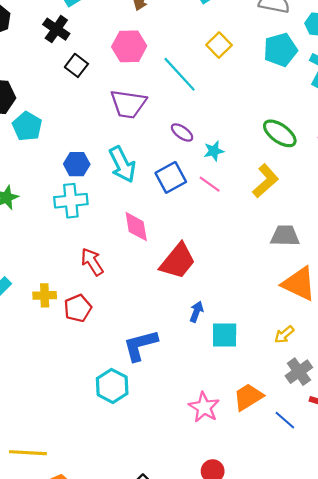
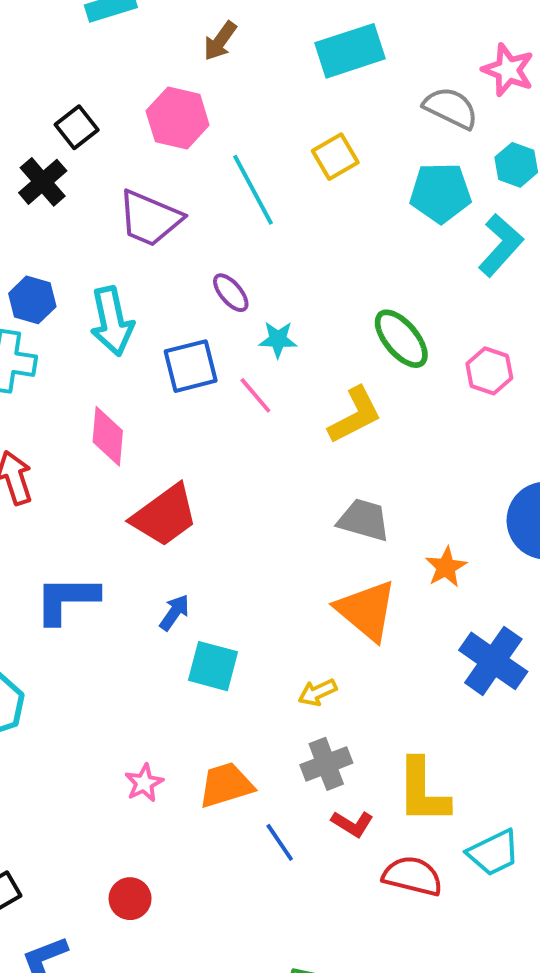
black cross: (56, 29) -> (43, 182), moved
blue L-shape: (140, 345) -> (66, 599), moved
pink star: (204, 407) -> (144, 783), size x0.7

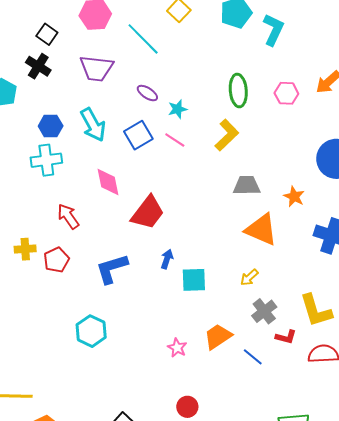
green ellipse: (401, 339) -> (238, 91), turned 52

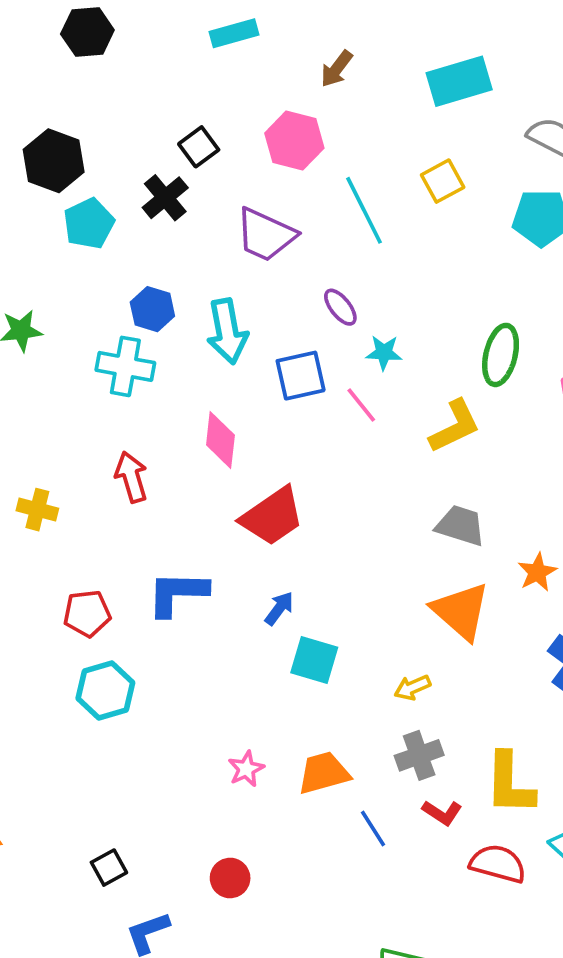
red pentagon: (56, 260) -> (87, 613), moved

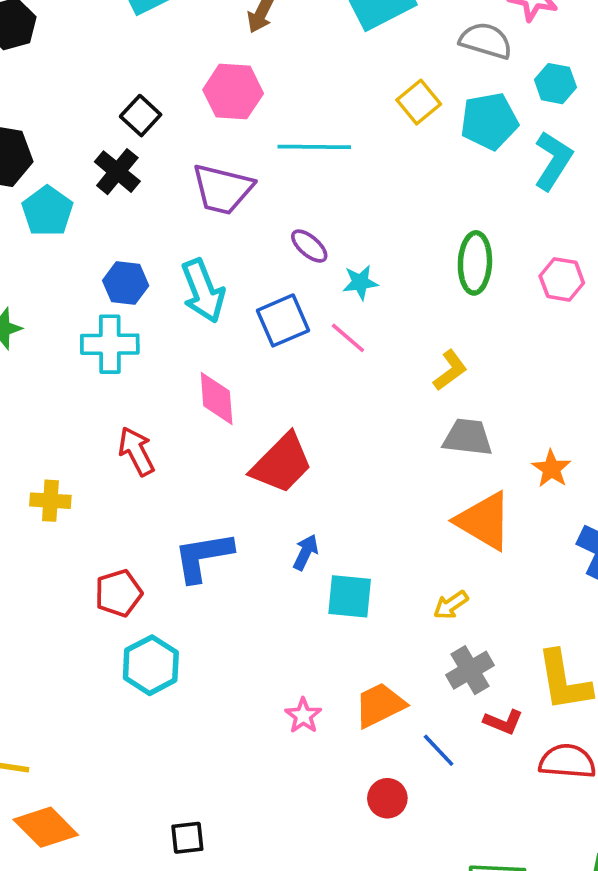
yellow square: (443, 181) -> (419, 102), moved
cyan line: (364, 210) -> (314, 147), turned -52
yellow L-shape: (455, 426) -> (450, 370), moved, size x0.7
black square: (109, 868) -> (187, 838), turned 33
red circle: (230, 878) -> (387, 798), moved

